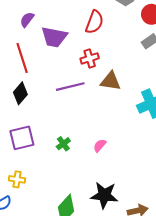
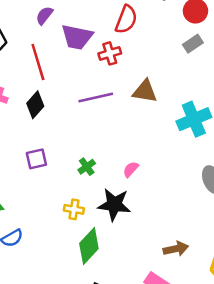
red cross: (90, 58) -> (110, 53), moved
purple square: (22, 138) -> (36, 159), size x0.7
yellow cross: (17, 179) -> (74, 209), moved
black star: (104, 195) -> (114, 205), moved

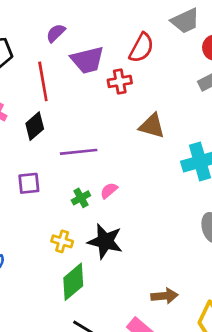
purple trapezoid: (77, 37) -> (87, 60), turned -32
purple line: (96, 97) -> (79, 152), moved
pink semicircle: (131, 169) -> (109, 191), moved

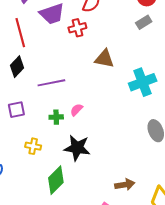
green cross: (81, 198) -> (56, 117), turned 32
yellow cross: (62, 241) -> (33, 146), moved

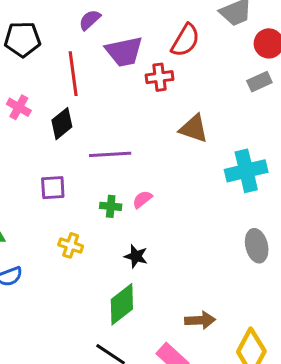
black star: (77, 148) -> (136, 256), size x0.6
green diamond: (56, 180) -> (122, 304), moved

